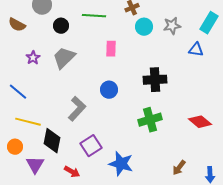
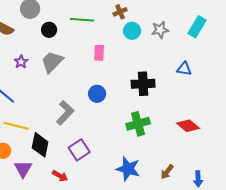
blue triangle: (196, 50) -> (184, 69), moved
blue star: (121, 164) -> (128, 169), moved

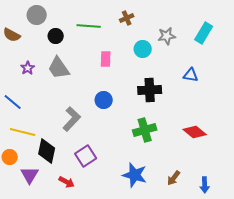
cyan circle: (132, 31) -> (143, 49), moved
gray trapezoid: (52, 62) -> (59, 68), turned -80

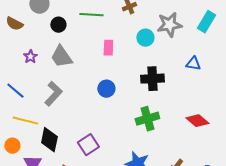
gray star: (167, 36) -> (169, 25), size x1.4
gray L-shape: (72, 119) -> (53, 94), moved

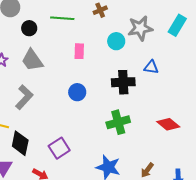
blue triangle: (193, 64) -> (151, 67), moved

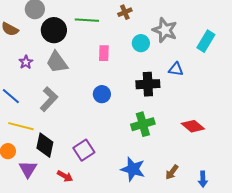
cyan rectangle: (177, 25) -> (206, 41), moved
black circle: (29, 28) -> (54, 30), size x1.6
gray star: (140, 28) -> (165, 30), turned 30

